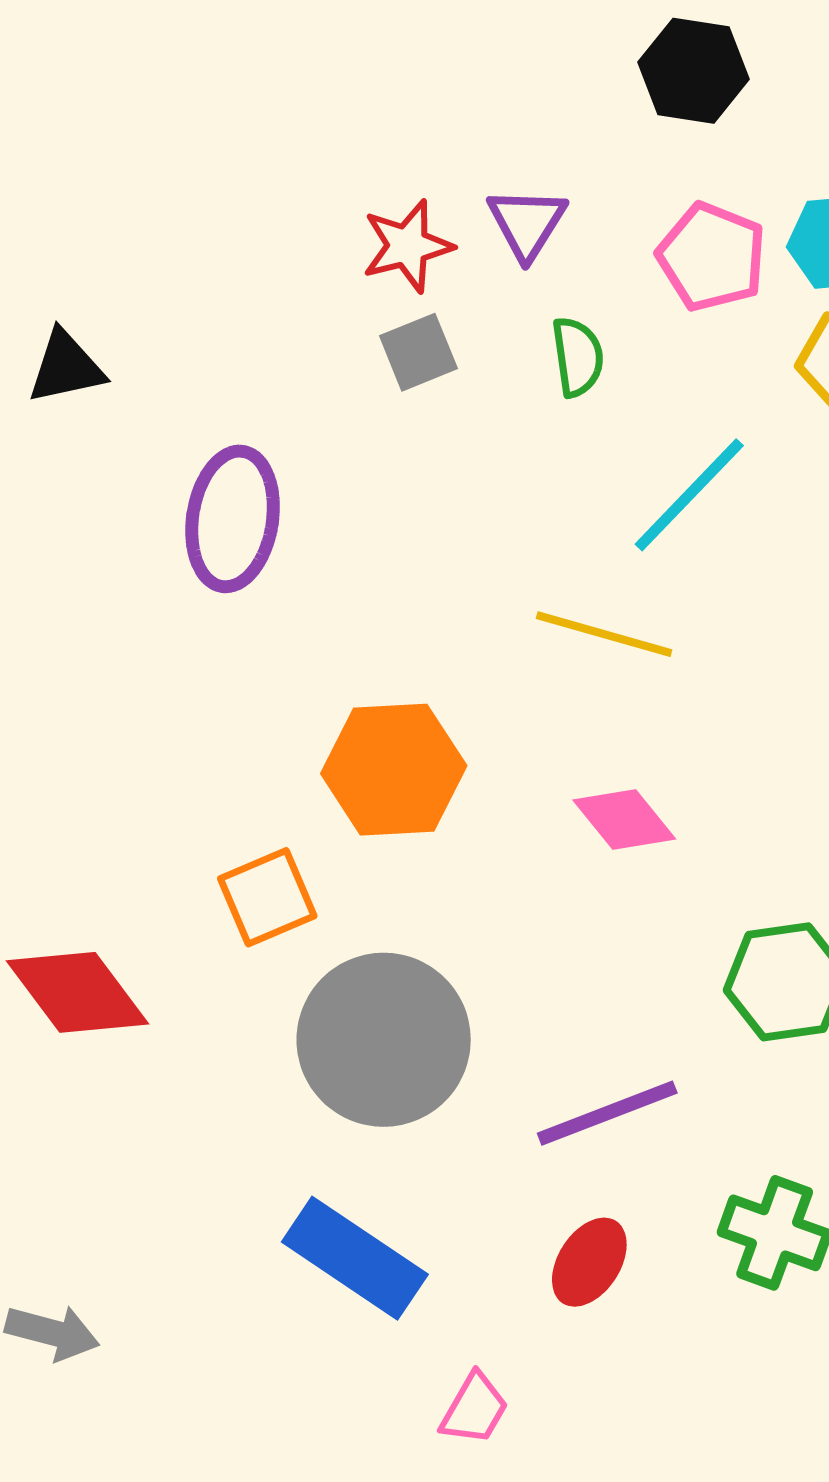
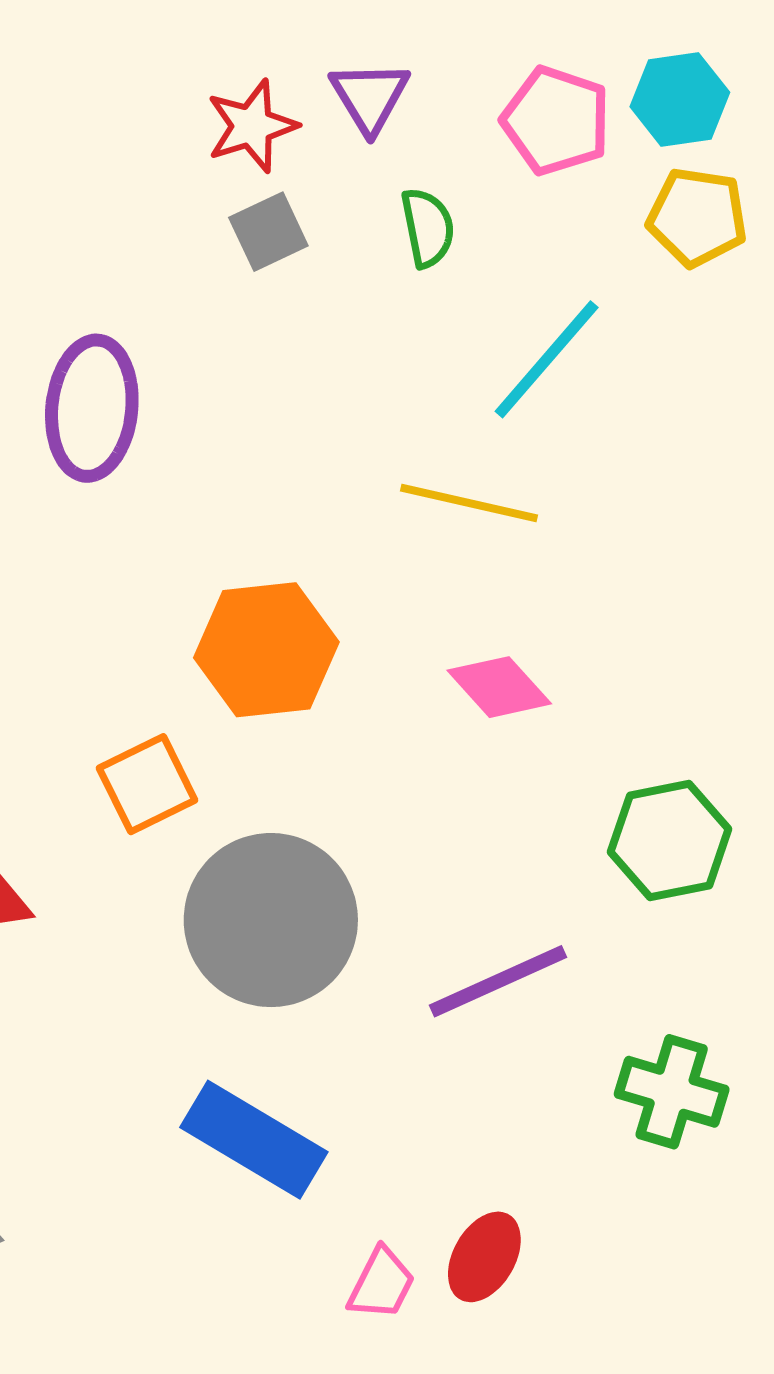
red ellipse: (589, 1262) -> (484, 1257), moved

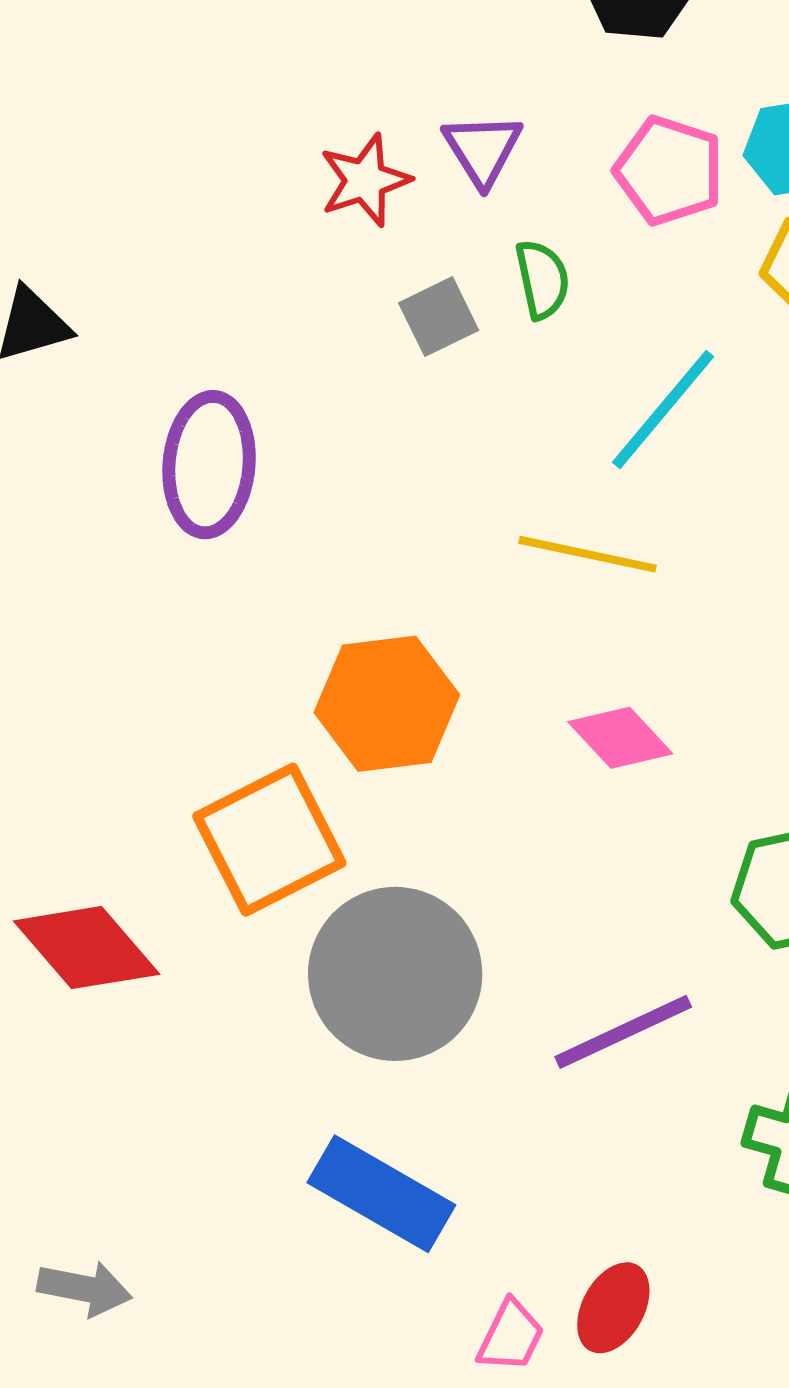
gray square: (268, 232) -> (439, 317), moved
orange square: (147, 784) -> (269, 840), size x1.5

